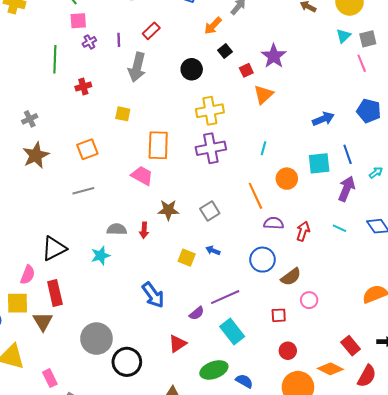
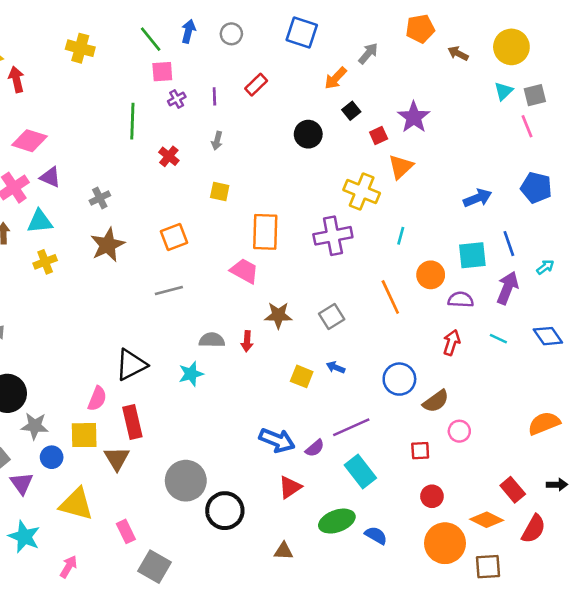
gray arrow: (137, 67) -> (217, 141), moved, size x0.5
red cross: (83, 86) -> (169, 156), turned -35
yellow cross: (210, 111) -> (362, 191), moved, turned 32
purple semicircle: (274, 223) -> (461, 300), moved
blue arrow: (153, 295) -> (277, 440), moved, turned -32

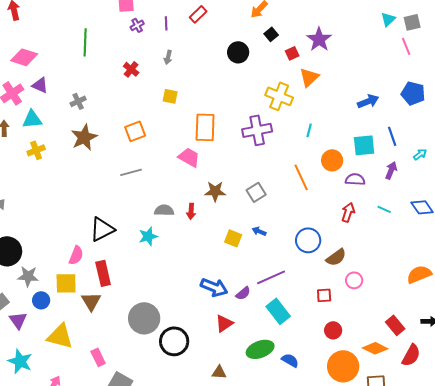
green line: (132, 121) -> (85, 42), moved
purple arrow: (508, 288) -> (391, 170), size x0.7

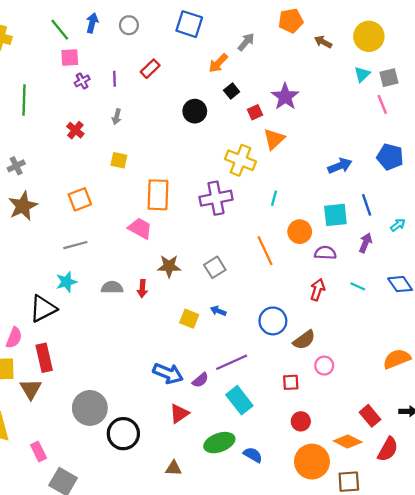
cyan star: (148, 236) -> (66, 282), moved

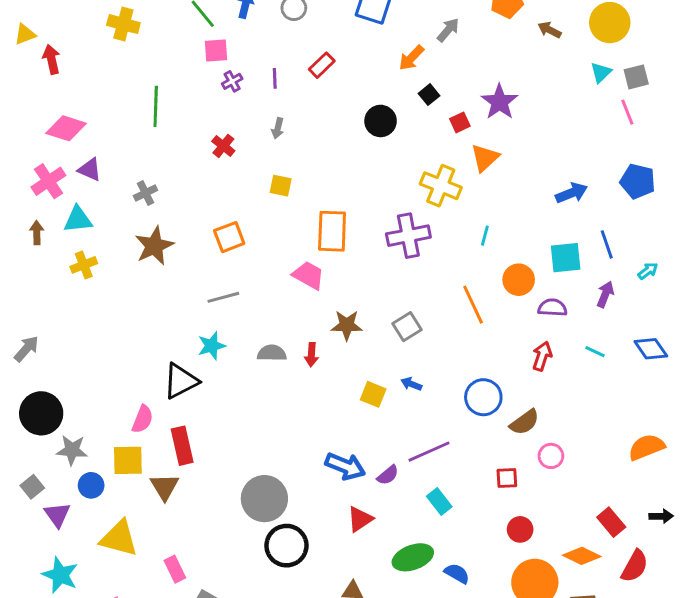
cyan rectangle: (239, 400) -> (439, 502), size x0.7
gray circle: (90, 408) -> (264, 499), moved

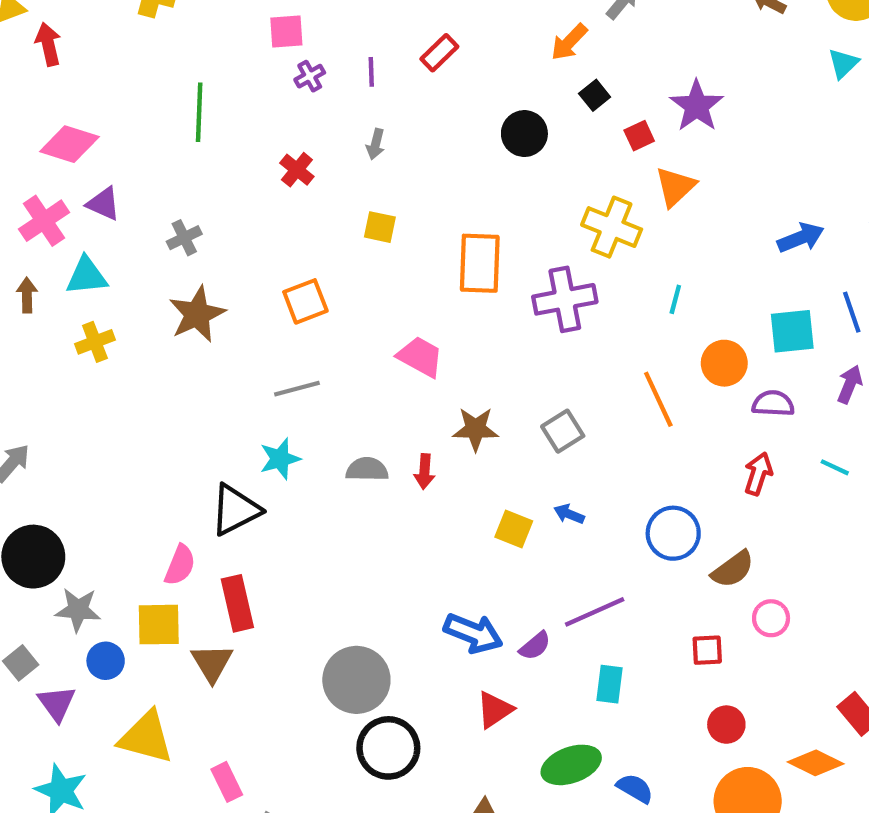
orange rectangle: (332, 231) -> (480, 263), moved
cyan rectangle: (439, 502) -> (609, 684), turned 45

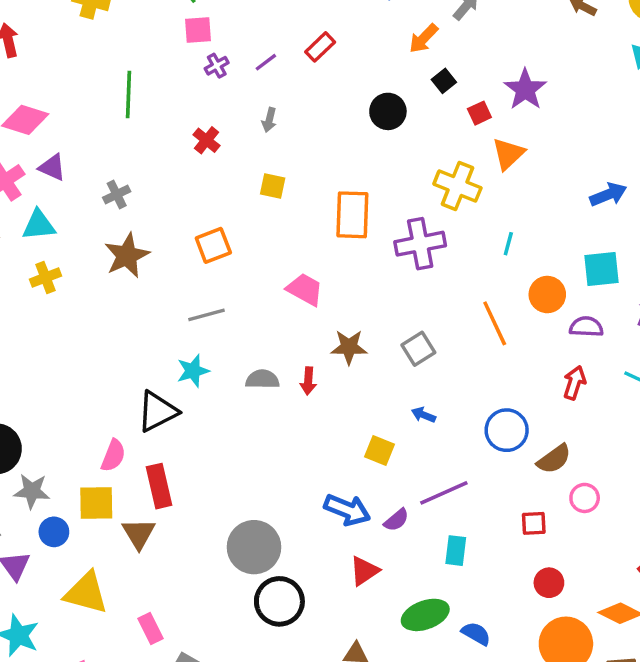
purple line: (371, 72) -> (266, 62), turned 55
yellow square: (514, 529) -> (379, 450), moved

